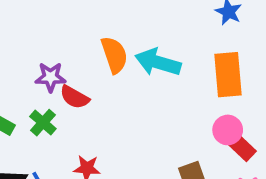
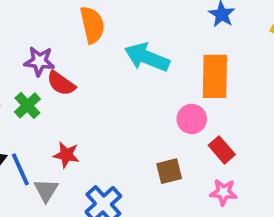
orange semicircle: (114, 55) -> (92, 25), moved
pink circle: (228, 130) -> (192, 119), moved

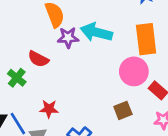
purple star: (39, 61) -> (68, 38), moved
pink circle: (192, 119) -> (134, 71), size x1.4

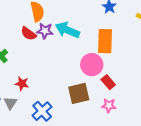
red semicircle: (38, 59) -> (29, 34), moved
brown square: (123, 110) -> (79, 93), size x1.5

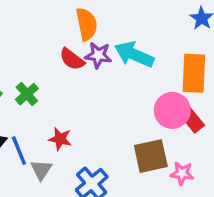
red rectangle: (108, 82) -> (193, 121), moved
pink star: (109, 106) -> (182, 173), moved

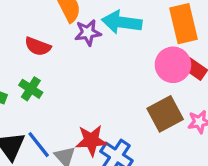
red semicircle: (72, 59) -> (38, 46), moved
red star: (60, 139) -> (91, 140), moved, size x1.4

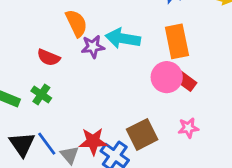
brown square: (165, 114) -> (142, 134), moved

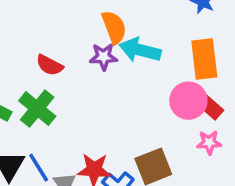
orange semicircle: (76, 23) -> (114, 27), moved
green cross: (41, 95) -> (37, 109), size x1.5
pink star: (188, 128) -> (209, 142), moved

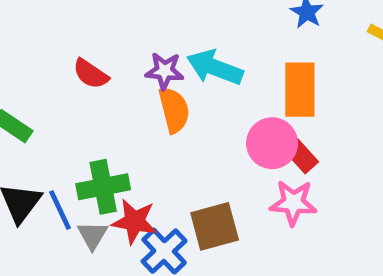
orange semicircle: (114, 27) -> (174, 110), moved
green cross: (37, 109) -> (103, 187), moved, turned 33
pink star: (209, 142) -> (293, 203), size x1.4

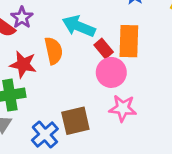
purple star: (165, 71) -> (22, 17), moved, turned 30
red rectangle: (301, 156) -> (104, 49), moved
red star: (134, 221) -> (23, 64), moved

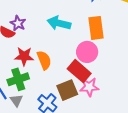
red rectangle: (104, 49) -> (79, 71), moved, size x1.6
orange semicircle: (54, 51) -> (44, 60), moved
pink star: (123, 108) -> (89, 87), moved

